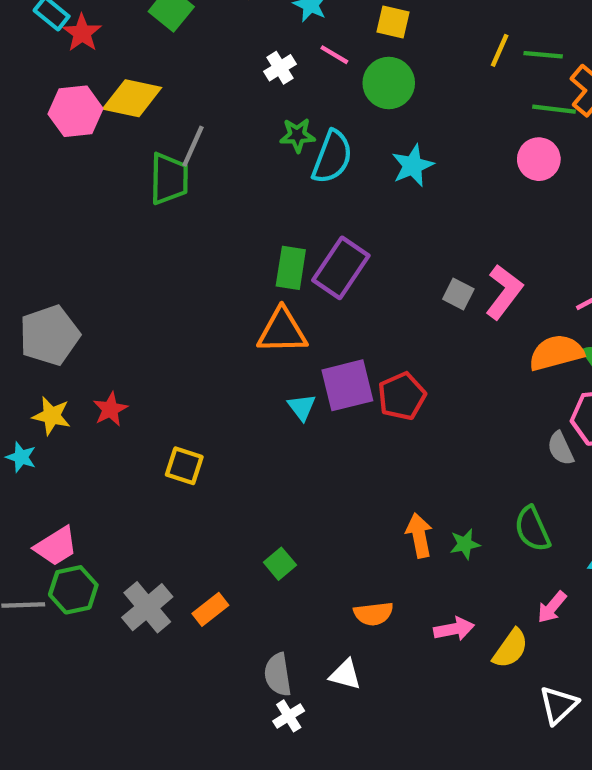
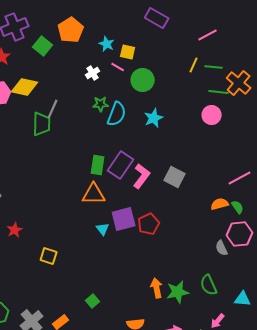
yellow square: (393, 22) -> (128, 52), moved
pink L-shape: (504, 292) -> (142, 176), moved
gray square: (458, 294) -> (175, 177), size x1.5
orange semicircle: (556, 353) -> (220, 204), size x0.7
green star: (465, 544) -> (178, 292), size x1.6

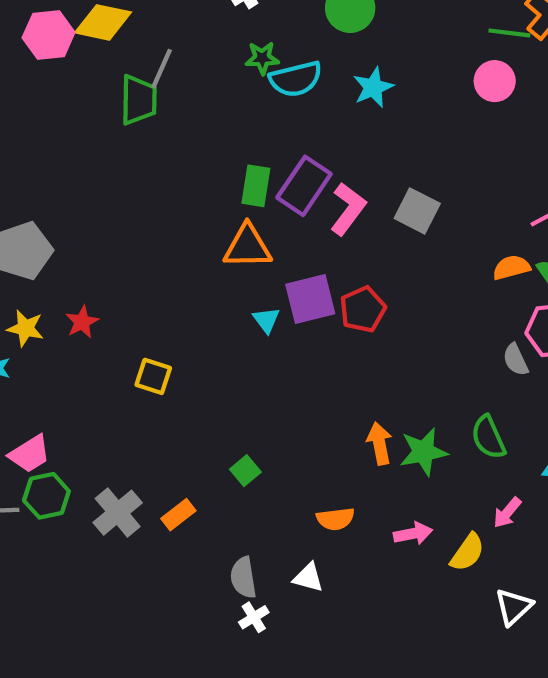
cyan semicircle: (117, 114) -> (296, 79), turned 55

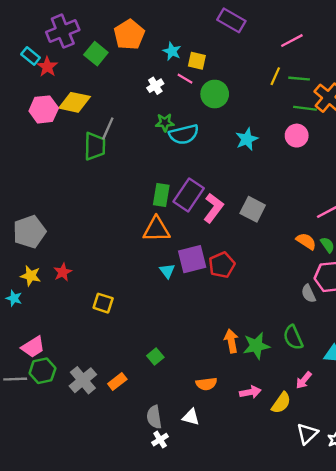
cyan star: (373, 87) -> (247, 139), moved
orange semicircle: (511, 268) -> (306, 241), turned 48

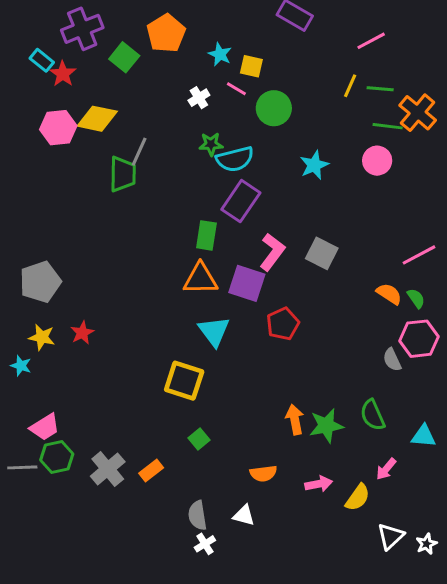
purple rectangle: (189, 195) -> (241, 201), moved
purple square: (192, 259) -> (247, 283), moved, turned 32
cyan triangle: (167, 271) -> (214, 331), size x1.6
yellow square: (103, 303) -> (184, 381), moved, size x1.5

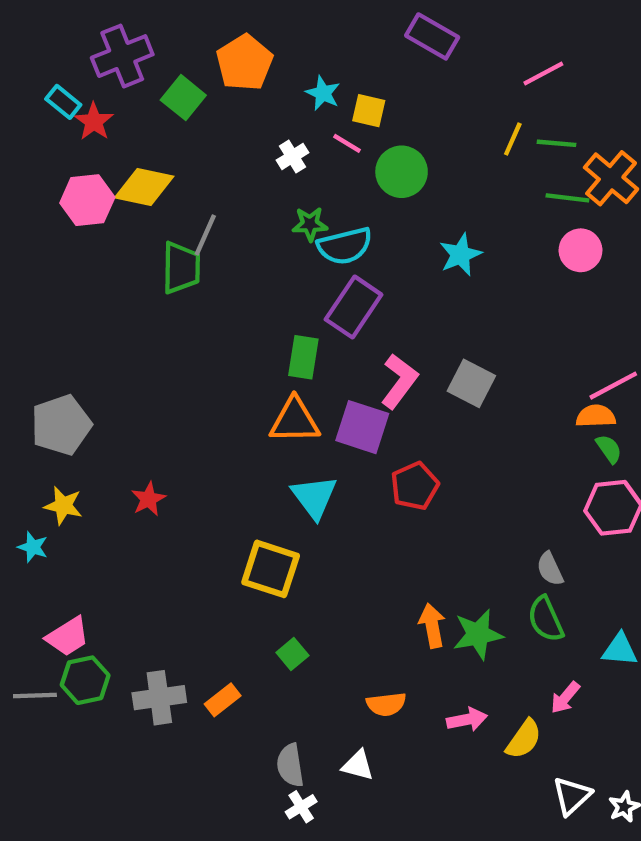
pink circle: (377, 161) -> (580, 250), moved
orange semicircle: (389, 294) -> (596, 416), moved, turned -35
red star: (82, 333) -> (148, 499), moved
gray semicircle: (392, 360) -> (550, 569), moved
gray cross: (108, 469) -> (159, 698), turned 32

